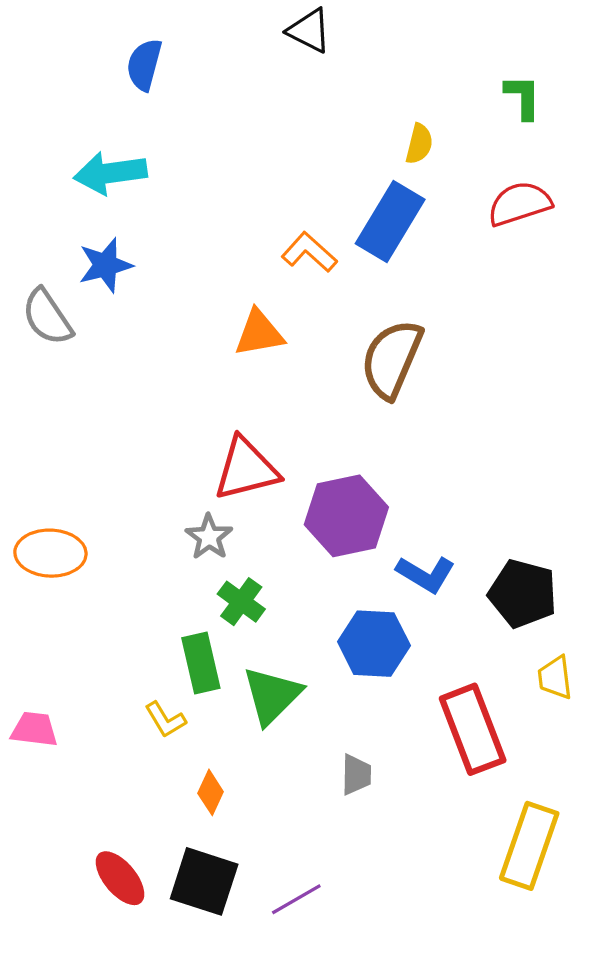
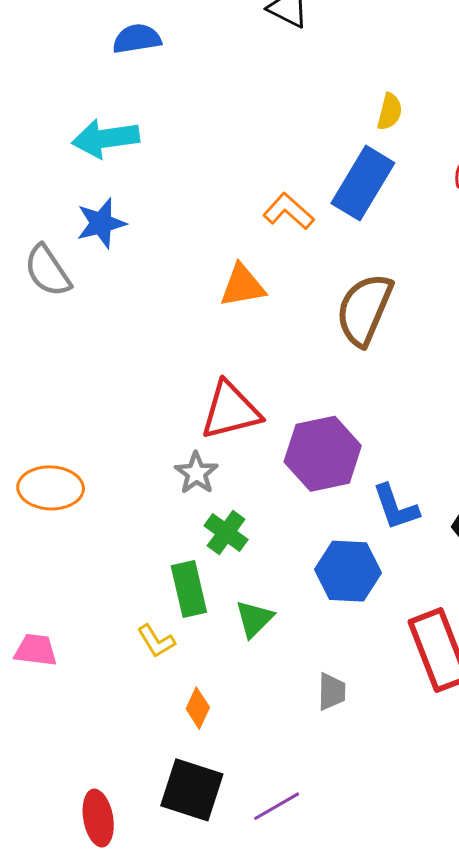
blue semicircle: (144, 65) -> (137, 39), turned 66
blue L-shape: (426, 574) -> (396, 507), turned 40
green triangle: (272, 695) -> (254, 619), size x0.7
red ellipse: (120, 878) -> (98, 818), moved, turned 30

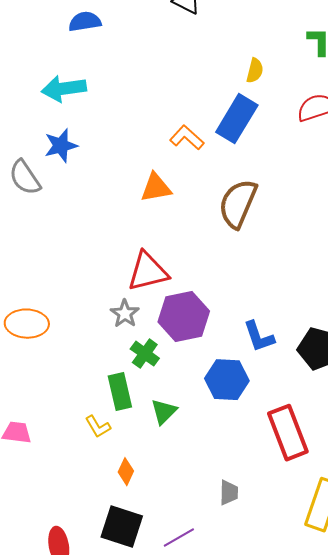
purple hexagon: (323, 454) -> (184, 317), moved
gray trapezoid: (332, 692) -> (229, 493), moved

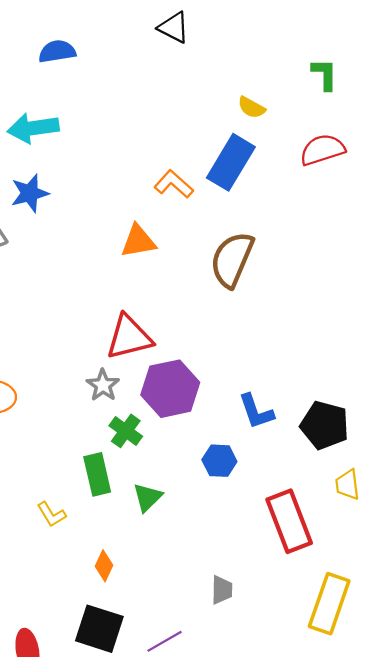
yellow semicircle: (255, 71) -> (251, 107), turned 105
blue hexagon: (227, 380) -> (219, 461), size x0.7
yellow L-shape: (98, 427) -> (51, 514), moved

